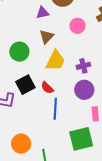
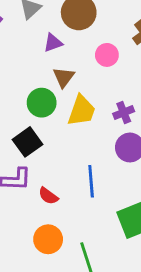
green circle: (19, 52) -> (42, 103), moved
black square: (25, 85) -> (27, 142), moved
red semicircle: (47, 88) -> (48, 196), moved

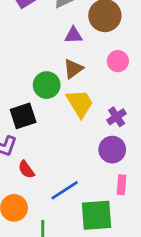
yellow trapezoid: (82, 111) -> (80, 103), turned -68
purple cross: (124, 112) -> (117, 117), turned -30
blue line: (91, 181) -> (65, 190), moved, turned 44

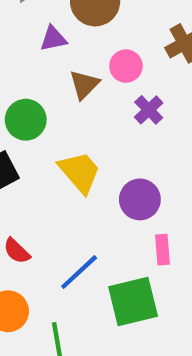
brown triangle: (73, 69) -> (84, 85), moved
yellow trapezoid: (80, 103) -> (80, 172), moved
purple cross: (117, 117) -> (149, 110), moved

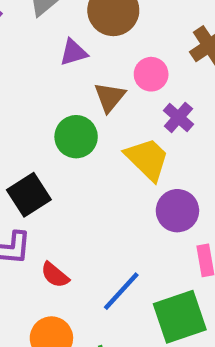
green circle: (26, 120) -> (76, 137), moved
yellow trapezoid: (80, 172) -> (147, 159), moved

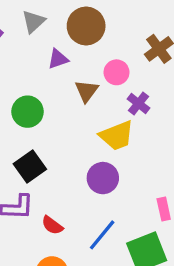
green circle: (76, 137) -> (28, 112), moved
yellow trapezoid: (147, 159) -> (117, 136), turned 117
purple circle: (177, 211) -> (103, 178), moved

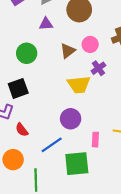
purple triangle: (58, 59) -> (46, 24), moved
purple circle: (103, 178) -> (71, 119), moved

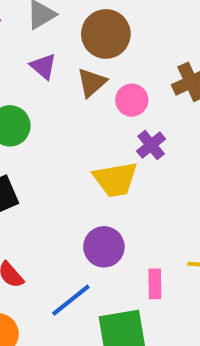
purple triangle: (46, 24) -> (43, 66), turned 48
brown triangle: (68, 51) -> (92, 83), moved

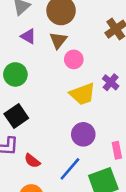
pink circle: (132, 100) -> (74, 59), moved
purple cross: (151, 145) -> (111, 82), moved

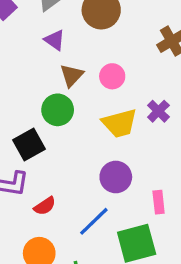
brown triangle: (58, 40) -> (72, 75), moved
green circle: (15, 74) -> (58, 110), moved
red semicircle: (32, 161) -> (45, 206), turned -77

